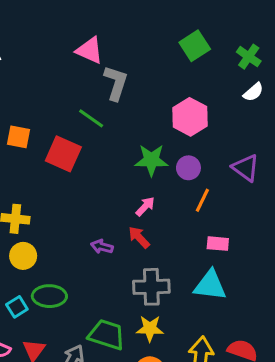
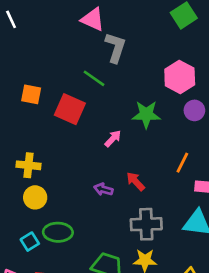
purple circle: (188, 168) -> (194, 110), moved
orange line: (202, 200) -> (182, 163), moved
pink arrow: (145, 206) -> (113, 139), moved

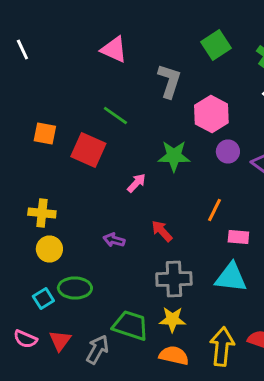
gray L-shape: (115, 48) -> (169, 81), moved
purple arrow: (103, 189) -> (114, 240), moved

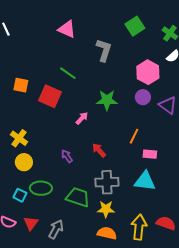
pink hexagon: (211, 114) -> (148, 72), moved
yellow cross: (42, 213) -> (19, 138), turned 30
purple arrow: (114, 240) -> (67, 156), turned 40
cyan square: (43, 298) -> (20, 195), turned -32
green trapezoid: (130, 326) -> (78, 197), moved

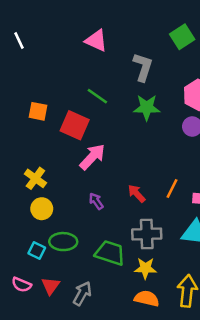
green star: (107, 100) -> (147, 108), moved
pink arrow: (82, 118) -> (92, 157), moved, size x1.6
orange line: (134, 136) -> (172, 188), moved

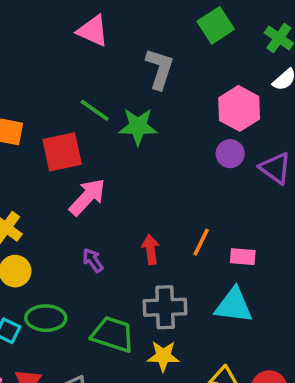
green star: (147, 108) -> (138, 127), moved
red square: (75, 125) -> (62, 152), turned -36
red arrow: (137, 194) -> (151, 249), turned 36

